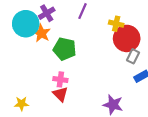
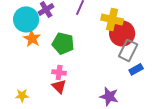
yellow cross: (116, 24) -> (112, 19), size x1.5
orange star: (41, 33) -> (32, 38), moved
gray rectangle: (133, 56) -> (128, 50), size x1.5

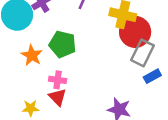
orange star: (32, 38) -> (32, 55), moved
yellow star: (22, 95) -> (31, 108), moved

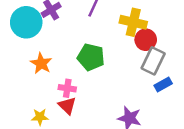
red circle: (135, 32) -> (146, 40), size x0.7
green pentagon: (63, 44) -> (91, 57), moved

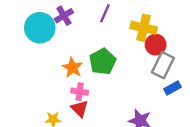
green pentagon: (91, 57) -> (103, 62), turned 30
orange star: (41, 63) -> (72, 68), moved

